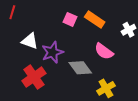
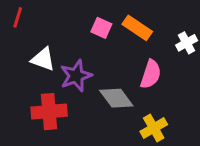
pink semicircle: (104, 51) -> (151, 74), turned -108
red cross: (34, 77) -> (49, 112), turned 30

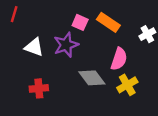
purple star: (76, 76) -> (66, 45), moved
red cross: (49, 112) -> (39, 88), size x0.7
yellow cross: (154, 128) -> (127, 85), moved

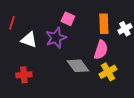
red line: (14, 14) -> (12, 23), moved
orange rectangle: (108, 22) -> (104, 24), moved, turned 54
red cross: (39, 88) -> (24, 75), moved

